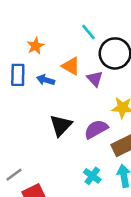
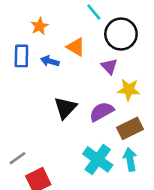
purple triangle: (95, 79) -> (109, 66), moved
cyan cross: (92, 176) -> (98, 159), size x1.6

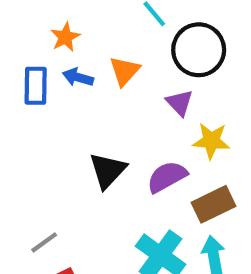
orange triangle: (76, 47) -> (125, 71), turned 42
blue arrow: (50, 61) -> (78, 77), moved
gray line: (18, 158) -> (44, 242), moved

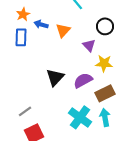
orange star: (65, 37) -> (23, 14), moved
black circle: (199, 50) -> (105, 26), moved, size x0.7
blue arrow: (78, 77) -> (41, 24), moved

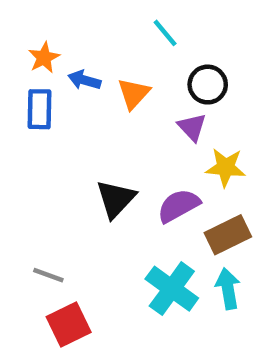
black circle: (105, 26) -> (208, 85), moved
gray line: (25, 111) -> (48, 275), turned 56

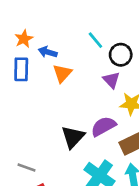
cyan line: (165, 33) -> (95, 40), moved
orange triangle: (134, 94) -> (62, 73), moved
black triangle: (116, 199) -> (73, 137), moved

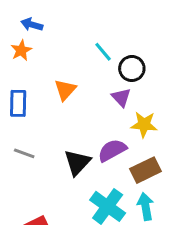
blue arrow: (48, 52) -> (32, 25), moved
blue rectangle: (21, 69) -> (18, 103), moved
gray line: (26, 167) -> (24, 153), moved

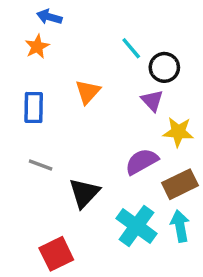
black triangle: (77, 162) -> (84, 193), moved

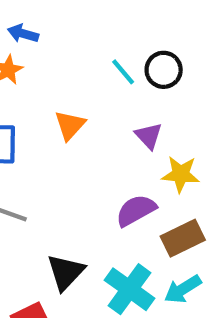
black circle: (164, 67) -> (164, 70), moved
black triangle: (84, 193) -> (66, 272), moved
cyan arrow: (180, 226) -> (183, 289), turned -112

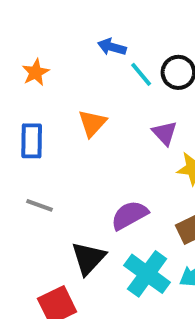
blue arrow: (23, 34) -> (112, 47), moved
purple semicircle: (136, 210) -> (129, 215), moved

